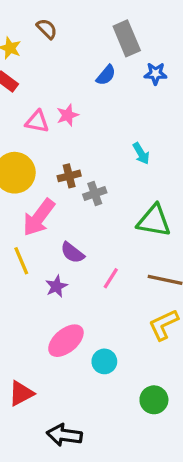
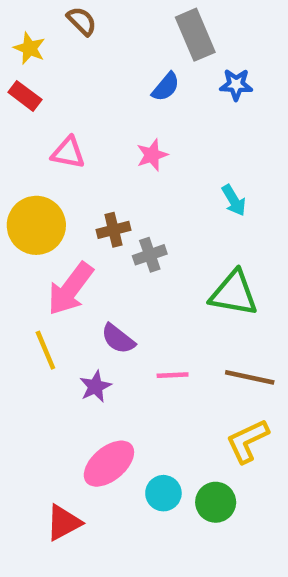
pink star: (68, 115) -> (152, 155), moved
cyan arrow: (141, 154) -> (234, 200), moved
pink line: (111, 278) -> (173, 375), turned 55
red triangle: (21, 393) -> (64, 523), moved
green circle: (154, 400) -> (216, 502), moved

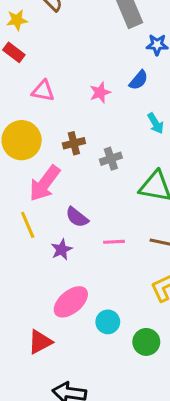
yellow star: (30, 48) -> (17, 20), turned -30
blue semicircle: (166, 87) -> (139, 80), moved
gray cross: (150, 255) -> (111, 159), moved
green circle: (216, 502) -> (146, 342), moved

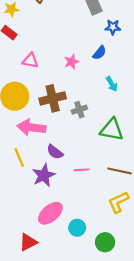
brown cross: (74, 143) -> (53, 98), size x1.6
pink arrow: (45, 183) -> (31, 127), turned 60
purple star: (62, 250) -> (44, 175), size x1.5

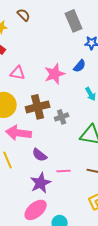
pink star: (72, 62) -> (55, 74), size x1.5
purple star: (44, 175) -> (41, 183), moved

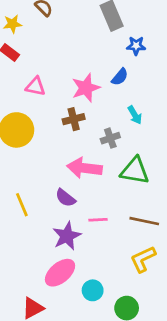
brown cross: (38, 107) -> (74, 119), moved, size x0.7
gray cross: (62, 117) -> (110, 138), moved
pink arrow: (19, 133) -> (84, 168), moved

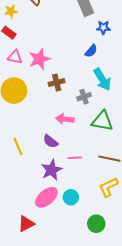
pink triangle: (36, 86) -> (15, 57), moved
pink star: (86, 88) -> (39, 59), moved
cyan arrow: (135, 115) -> (102, 79), size x1.6
pink arrow: (84, 168) -> (65, 119), size x0.7
cyan circle: (93, 290) -> (71, 197), moved

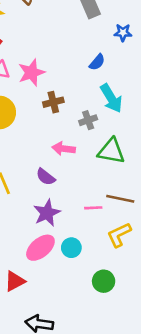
blue star: (103, 28) -> (123, 33), moved
pink line: (75, 158) -> (93, 208), moved

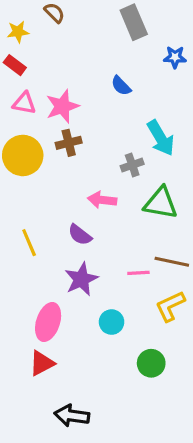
blue semicircle: (97, 62) -> (121, 86), moved, turned 96
brown cross: (53, 102) -> (69, 143), moved
pink ellipse: (40, 248) -> (48, 322), moved, turned -32

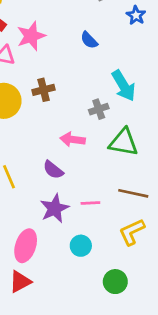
blue star: (175, 57) -> (136, 15), turned 30
pink star: (62, 106) -> (31, 36), moved
pink line: (138, 273) -> (90, 203), moved

